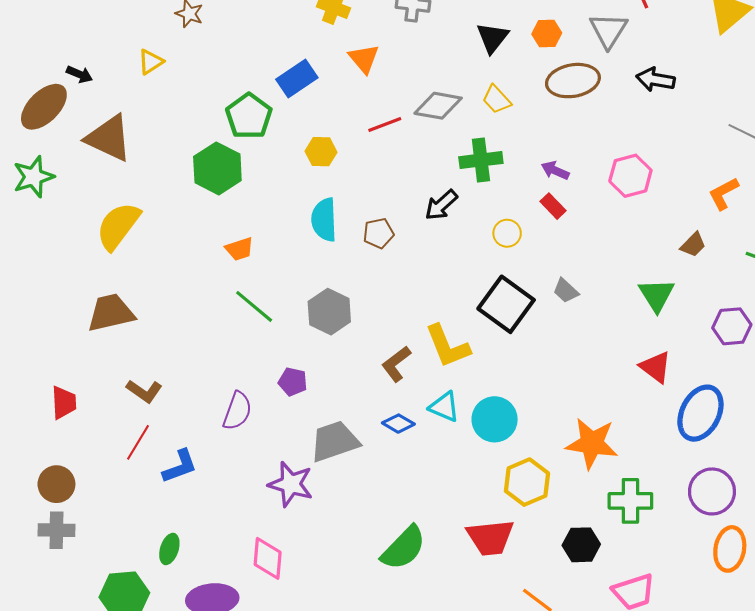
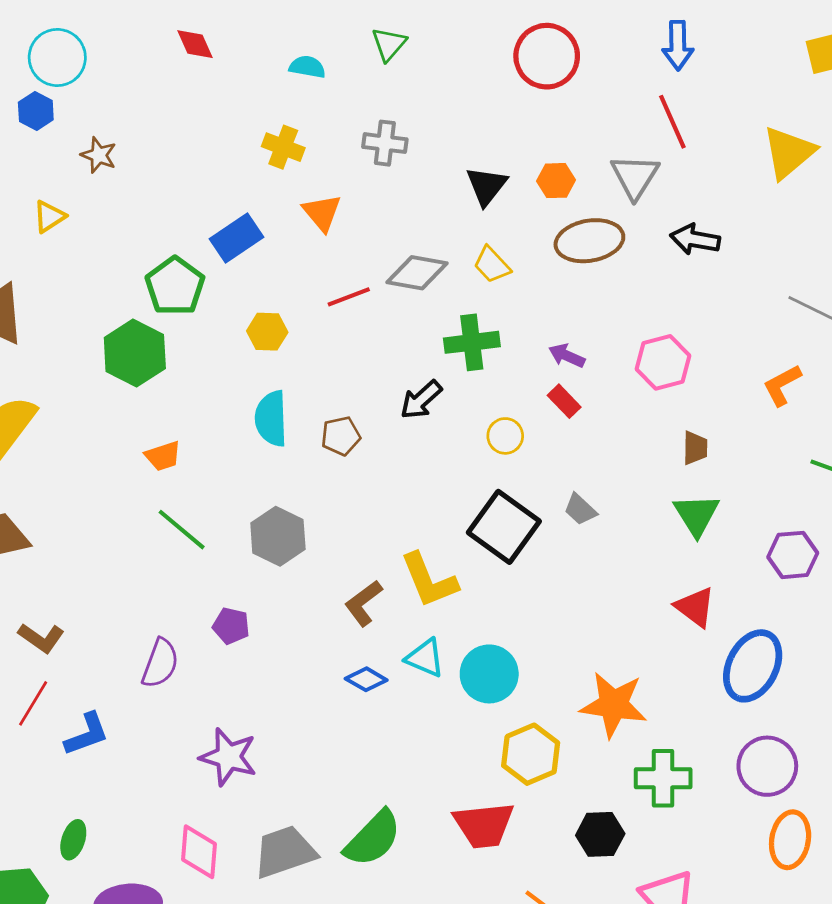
brown trapezoid: (693, 245) -> (695, 448), moved, turned -44
gray trapezoid: (335, 441) -> (285, 852), moved

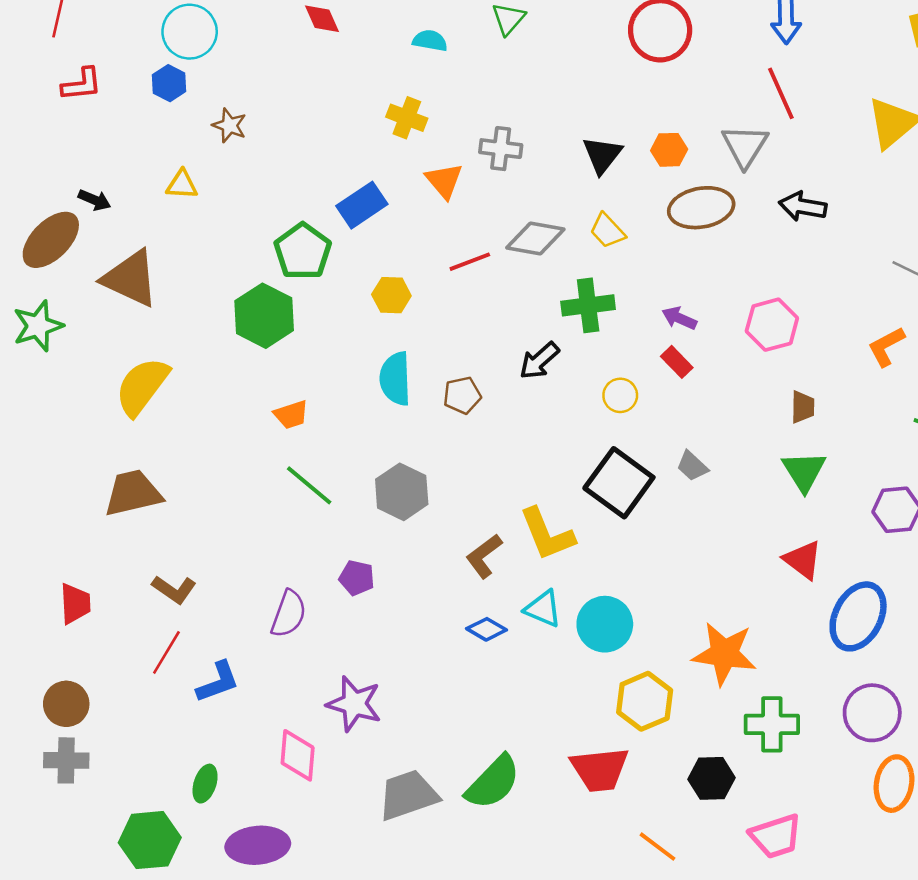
gray cross: (385, 143) -> (501, 149), moved
yellow triangle: (49, 217) -> (182, 185), turned 36
pink diamond: (199, 852) -> (298, 755), moved

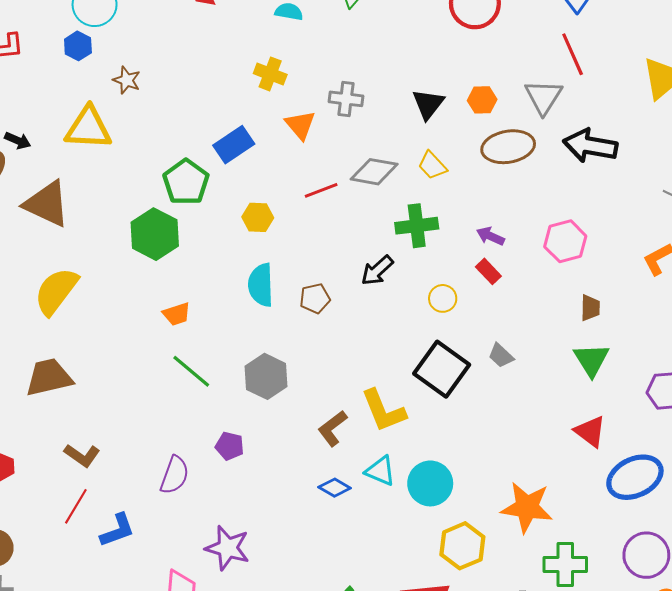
yellow triangle: (182, 185) -> (88, 128), size x1.8
black arrow: (803, 206) -> (590, 146), size x1.4
blue ellipse: (858, 616) -> (635, 477), turned 38

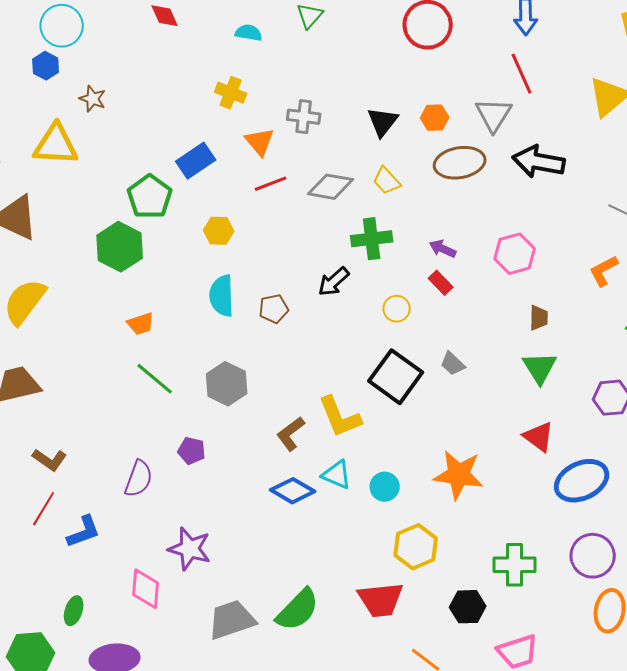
red line: (321, 190) -> (271, 184), moved
cyan circle: (430, 483) -> (385, 487), size x0.7
blue diamond: (335, 488) -> (293, 491), size x1.4
orange star: (527, 507) -> (459, 475), moved

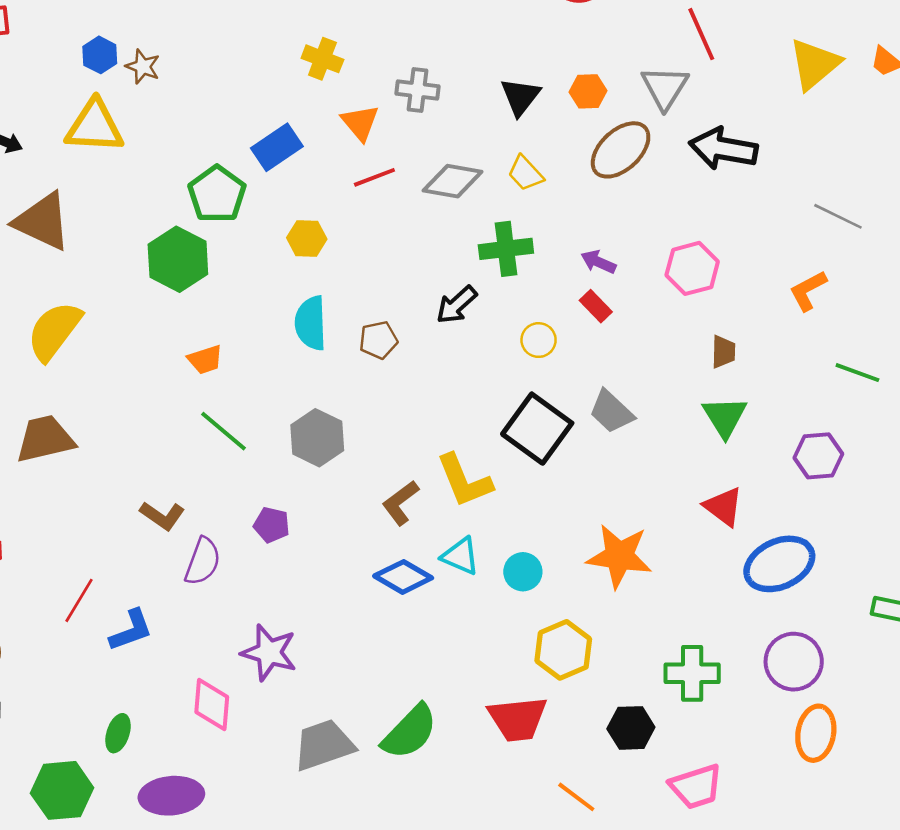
blue hexagon: (46, 66) -> (100, 55), moved
brown ellipse: (460, 163) -> (621, 150), turned -33
gray trapezoid: (453, 364) -> (611, 412), size x1.4
brown L-shape: (50, 460) -> (162, 516), moved

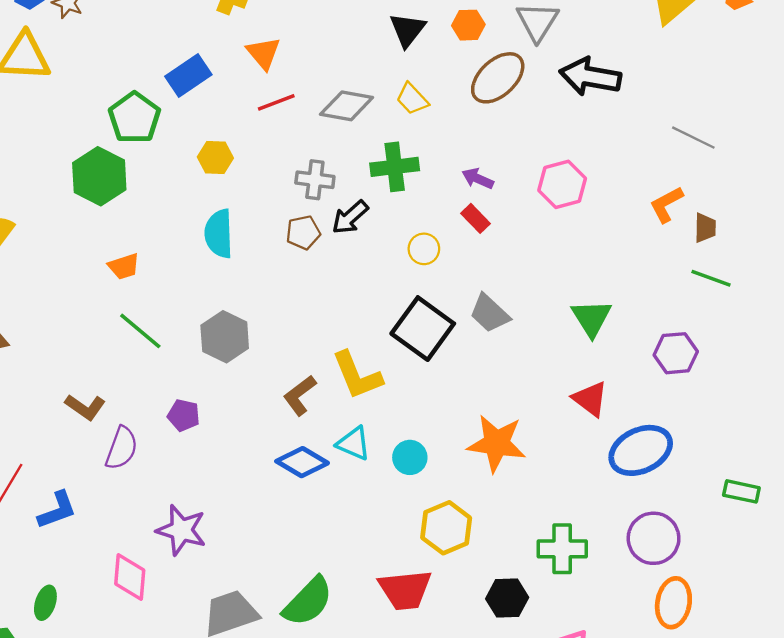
gray cross: (417, 90) -> (315, 180), moved
brown pentagon: (378, 340) -> (303, 232), moved
brown trapezoid: (723, 352) -> (705, 228), moved

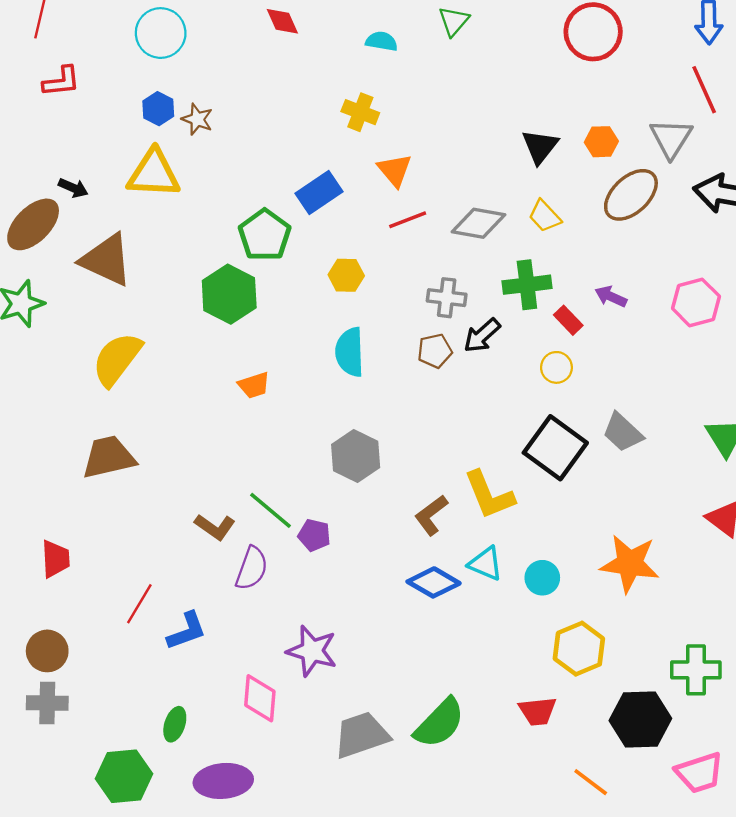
red rectangle: (475, 218) -> (568, 320), moved
green line: (140, 331) -> (271, 510), moved
red trapezoid: (405, 590) -> (538, 711), size x0.7
black hexagon: (507, 598) -> (640, 720), size x1.4

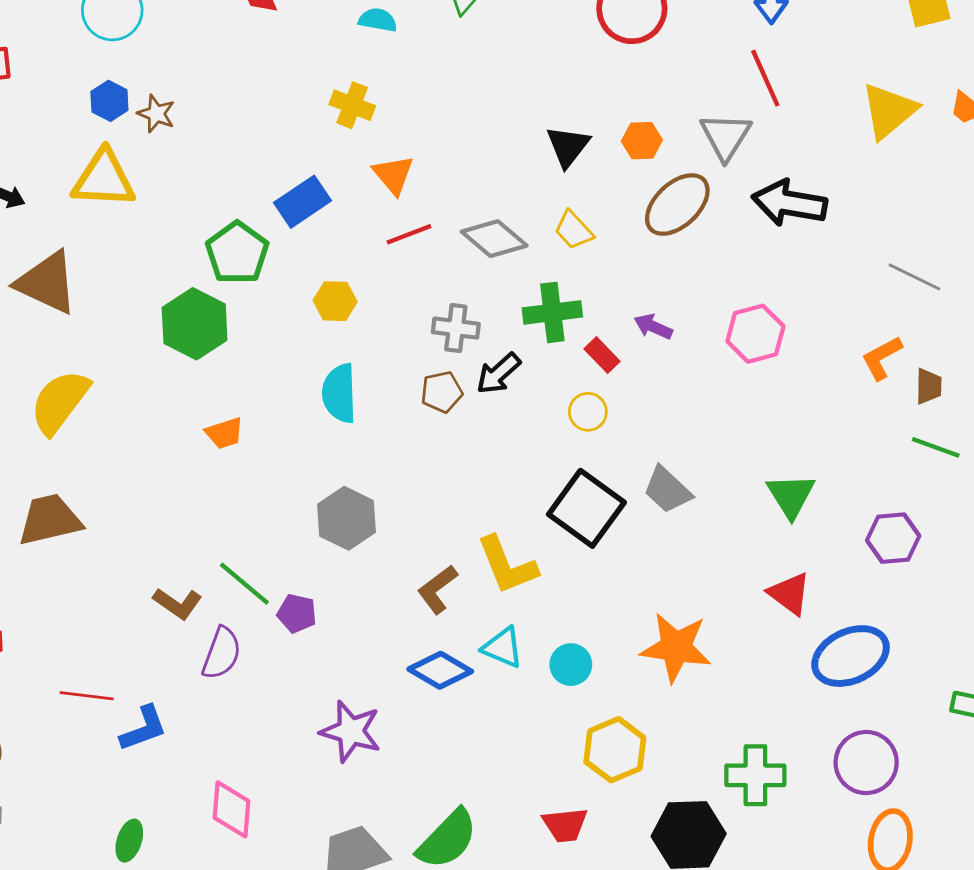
gray diamond: (478, 223) -> (494, 239), turned 30
red line: (139, 604) -> (87, 696), turned 66
purple star: (312, 651) -> (351, 731), moved

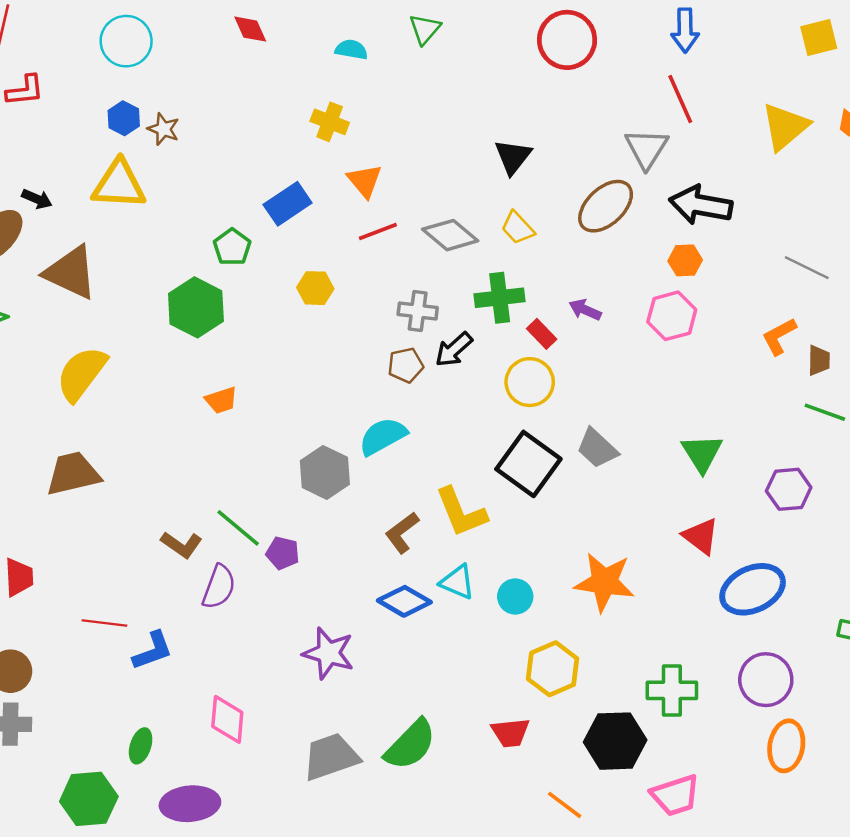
orange hexagon: (642, 141) -> (685, 260), moved
green pentagon: (237, 253) -> (232, 247), size x0.7
cyan semicircle: (339, 393) -> (383, 436), moved, turned 63
yellow circle: (588, 412) -> (530, 382), size x1.5

